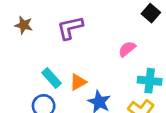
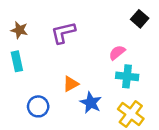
cyan rectangle: (52, 78) -> (17, 61), moved, turned 30
cyan cross: (150, 81) -> (127, 76), moved

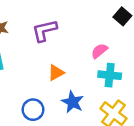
orange triangle: (71, 84) -> (56, 73), moved
blue circle: (38, 106) -> (33, 110), moved

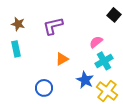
cyan cross: (110, 75) -> (104, 61), turned -36
blue star: (73, 102) -> (85, 80), moved

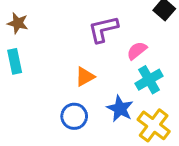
purple L-shape: (53, 26) -> (103, 29), moved
blue circle: (44, 88) -> (74, 116), moved

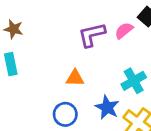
pink semicircle: (137, 51) -> (124, 31), moved
orange triangle: (85, 77) -> (75, 78), turned 30

